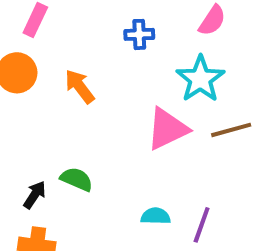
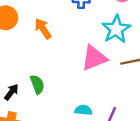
green semicircle: (77, 179) -> (37, 84), turned 42

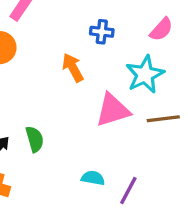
orange arrow: (43, 29) -> (73, 68), moved

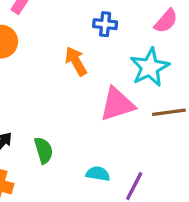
green semicircle: (35, 139) -> (44, 150), moved

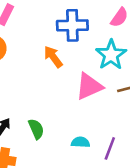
blue cross: (105, 24) -> (72, 25), size x1.6

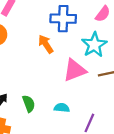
cyan semicircle: (80, 142) -> (62, 108), moved

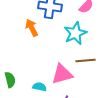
pink triangle: (75, 70) -> (62, 74), moved

